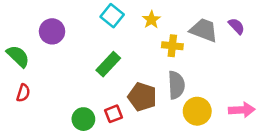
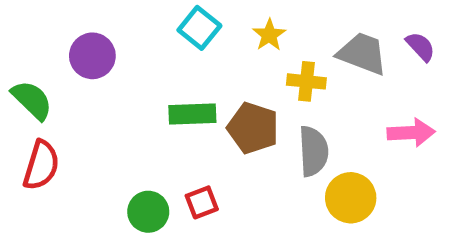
green rectangle: (108, 64) -> (192, 114), turned 45
red semicircle: (23, 93) -> (41, 165), size x1.5
brown pentagon: (142, 97) -> (253, 128), moved
pink arrow: (242, 110) -> (411, 133), moved

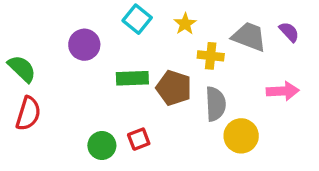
purple circle: (92, 56) -> (84, 45), moved

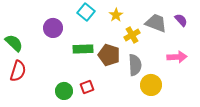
yellow cross: (211, 56) -> (132, 35), turned -35

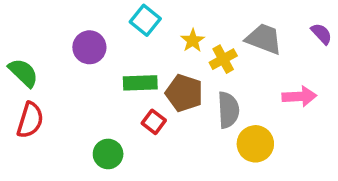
yellow star: (116, 15) -> (193, 41), moved
purple semicircle: (181, 20) -> (321, 34), moved
red square: (87, 87) -> (154, 122), moved, turned -32

